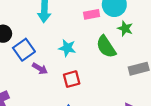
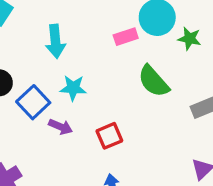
green star: (125, 28) -> (189, 39), moved
cyan star: (67, 48) -> (73, 88), moved

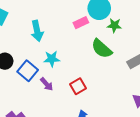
green star: (189, 39) -> (114, 25), moved
purple arrow: (61, 127) -> (47, 84), turned 32

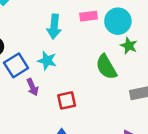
pink rectangle: (81, 23) -> (89, 16), moved
cyan arrow: (37, 31) -> (54, 27), moved

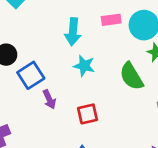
cyan star: (47, 61) -> (84, 66), moved

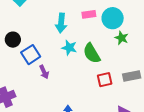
green semicircle: (131, 76) -> (92, 53), moved
red square: (88, 114) -> (105, 80), moved

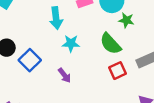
green semicircle: (92, 53) -> (111, 44), moved
purple arrow: (44, 72) -> (65, 75), moved

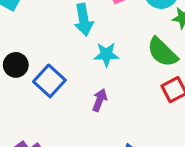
purple arrow: (65, 75) -> (100, 100), turned -119

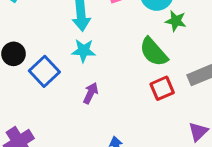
cyan star: (106, 54) -> (84, 51), moved

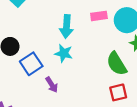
purple arrow: (91, 93) -> (52, 85), moved, turned 112

